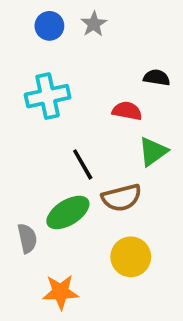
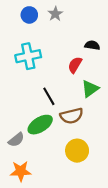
red semicircle: (127, 111) -> (75, 65), turned -70
gray semicircle: (27, 238) -> (16, 140), turned 63
orange star: (61, 292) -> (21, 171), moved

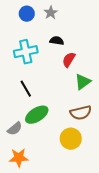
black semicircle: (92, 45) -> (57, 41), moved
black line: (49, 96) -> (26, 89), moved
brown semicircle: (72, 116) -> (81, 113), moved

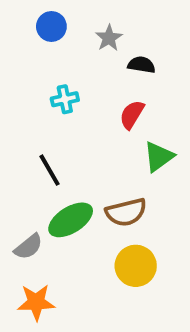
gray star: (51, 13) -> (109, 38), moved
black semicircle: (57, 41) -> (141, 65), moved
cyan cross: (26, 52) -> (65, 99), moved, size x0.6
brown semicircle: (81, 113) -> (126, 212), moved

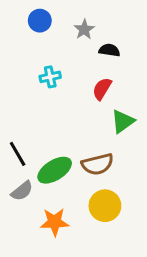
black line: (50, 170) -> (18, 154), moved
orange star: (36, 302) -> (55, 222), moved

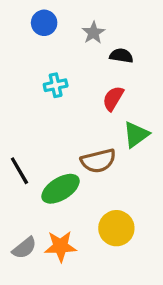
brown semicircle: (98, 164) -> (98, 161), moved
gray semicircle: (22, 191) -> (24, 248), moved

